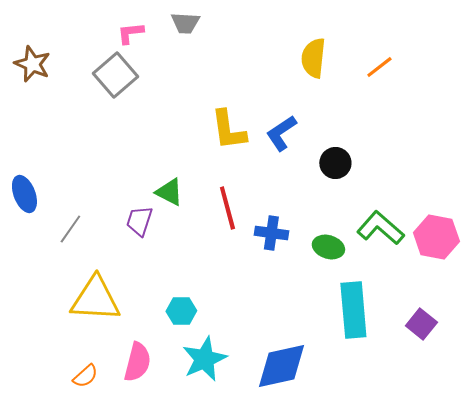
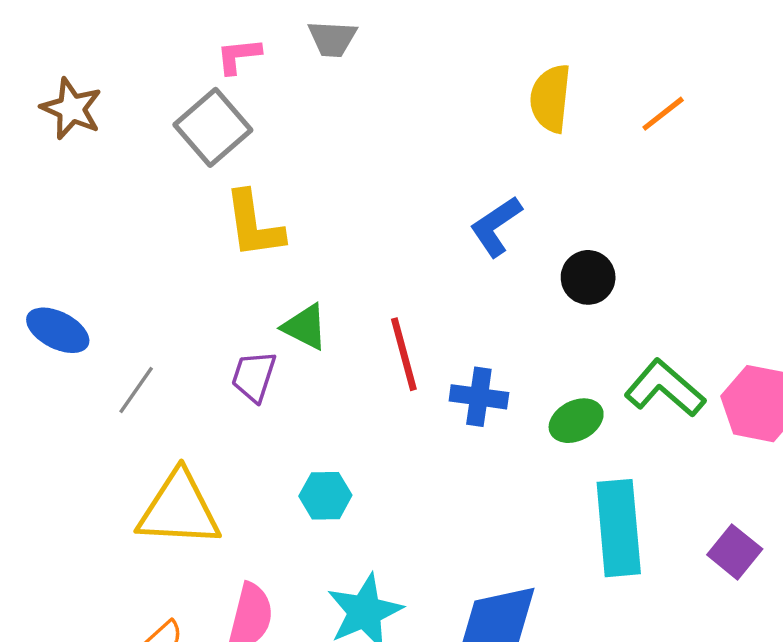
yellow L-shape: (228, 130) -> (254, 225), moved
blue ellipse: (24, 194) -> (58, 330), turned -42
green ellipse: (328, 247) -> (576, 421), turned -44
cyan hexagon: (181, 311) -> (325, 496), moved

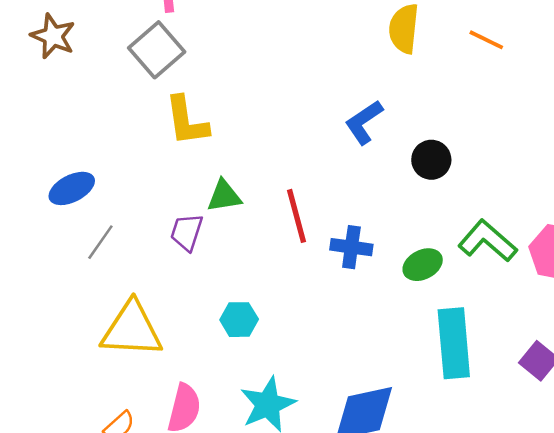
orange line: (663, 114) -> (486, 40), turned 64
green triangle: (305, 327) -> (224, 196), turned -36
blue ellipse: (58, 330) -> (72, 188), moved, turned -54

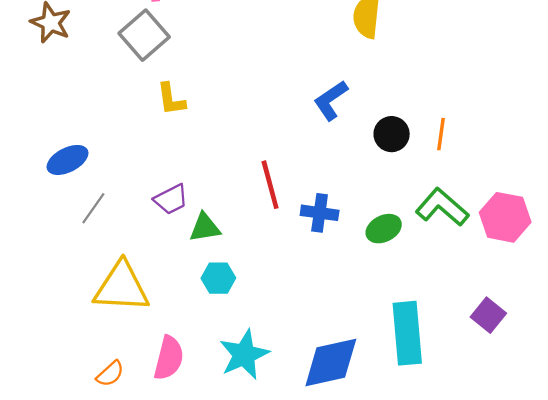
orange line: (486, 40) -> (441, 134), moved, turned 72
yellow L-shape: (187, 121) -> (171, 99), size x0.7
green triangle: (224, 196) -> (205, 227), moved
purple trapezoid: (187, 232) -> (171, 199), turned -135
cyan rectangle: (454, 343) -> (407, 333), moved

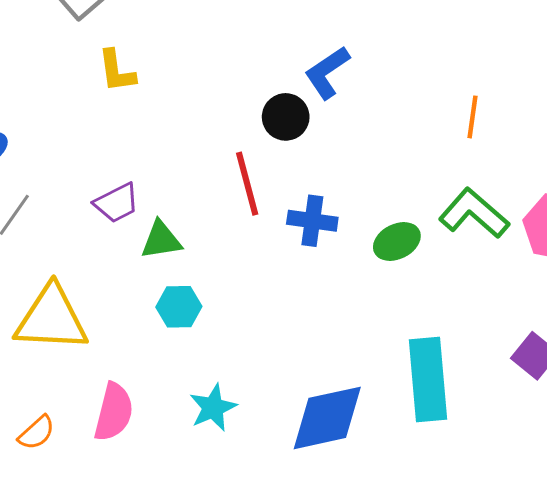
black circle: (392, 134) -> (286, 117), moved
cyan star: (244, 355) -> (213, 408), size x0.7

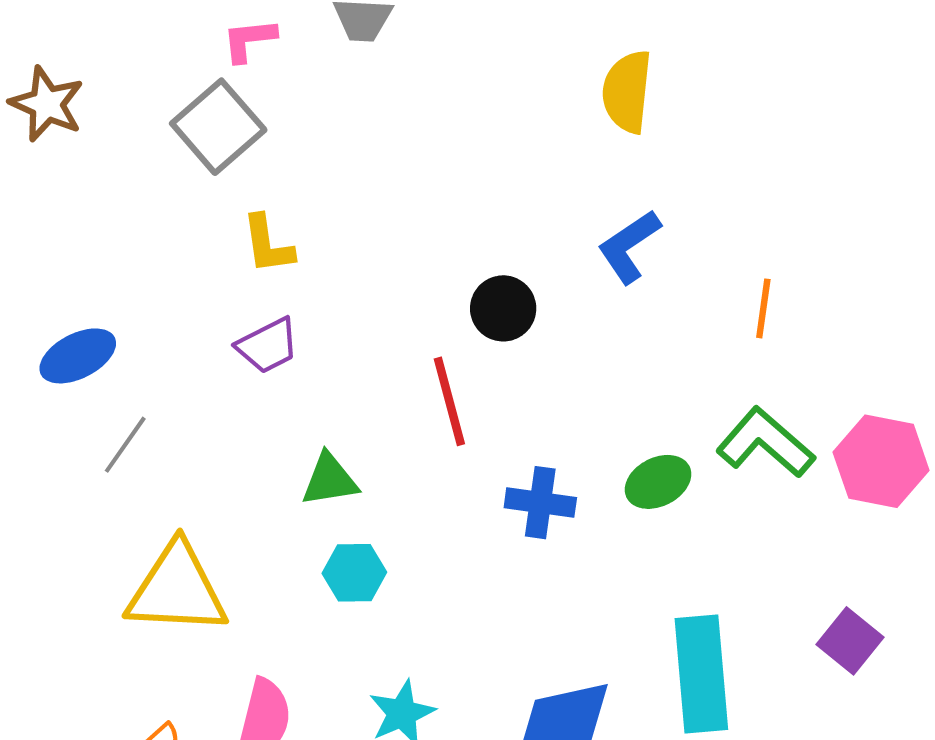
blue L-shape: (327, 72) -> (629, 246), moved
purple trapezoid: (117, 203) -> (268, 346), moved
blue cross: (312, 221) -> (540, 503), moved

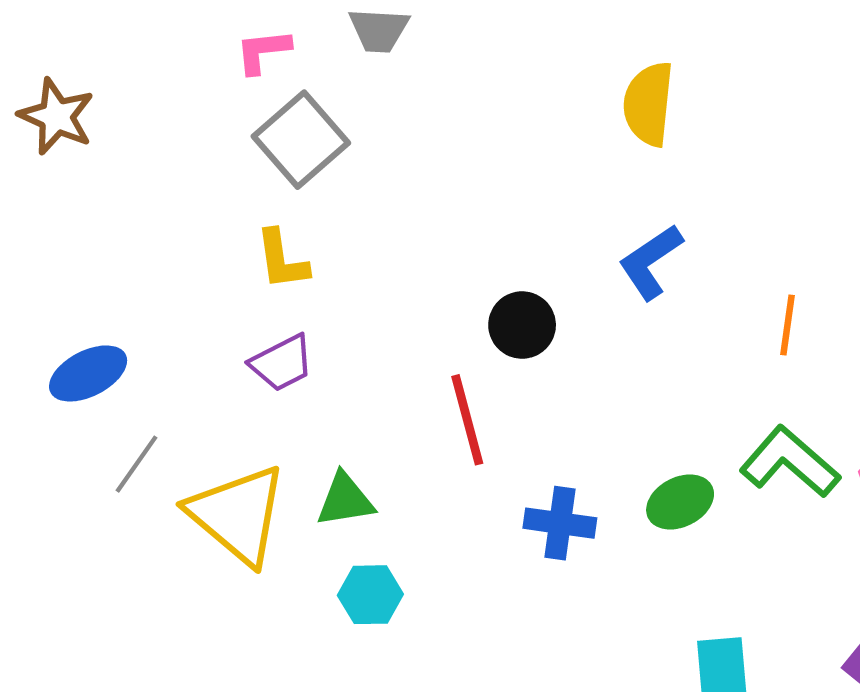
gray square: (218, 127) -> (301, 140), moved
yellow triangle: (177, 589) -> (238, 515), moved, turned 37

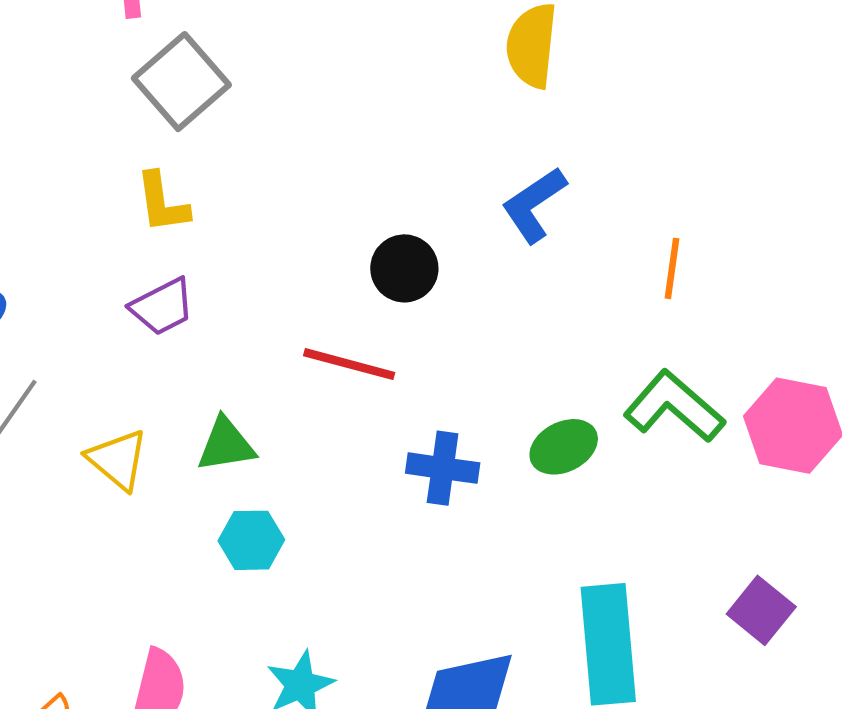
red line: (467, 420) -> (349, 364), turned -60
yellow triangle: (238, 515) -> (118, 460), size x0.6

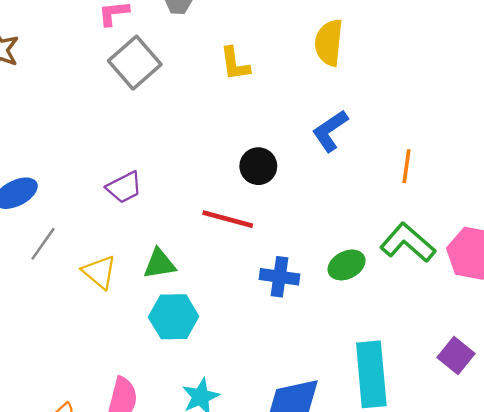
yellow L-shape: (162, 203) -> (235, 64), moved
cyan hexagon: (251, 540) -> (174, 317), size x1.4

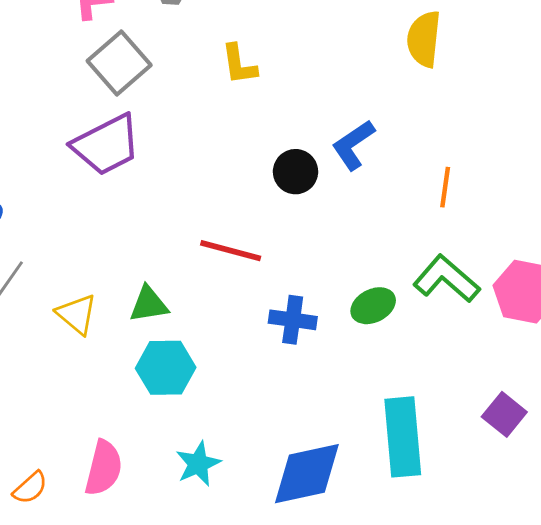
yellow semicircle: (329, 43) -> (424, 39), moved
black circle: (258, 166) -> (296, 172), moved
purple trapezoid: (124, 187) -> (106, 145), moved, size x1.6

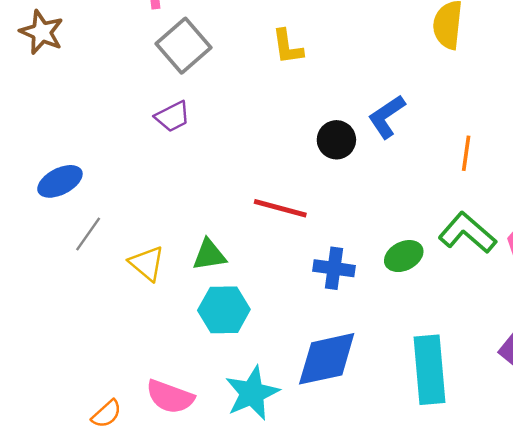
purple trapezoid: (106, 145) -> (173, 117), size x0.6
cyan star: (198, 464) -> (252, 393), size x1.4
pink semicircle: (104, 468) -> (170, 397), turned 96
blue diamond: (307, 474) -> (327, 359), moved

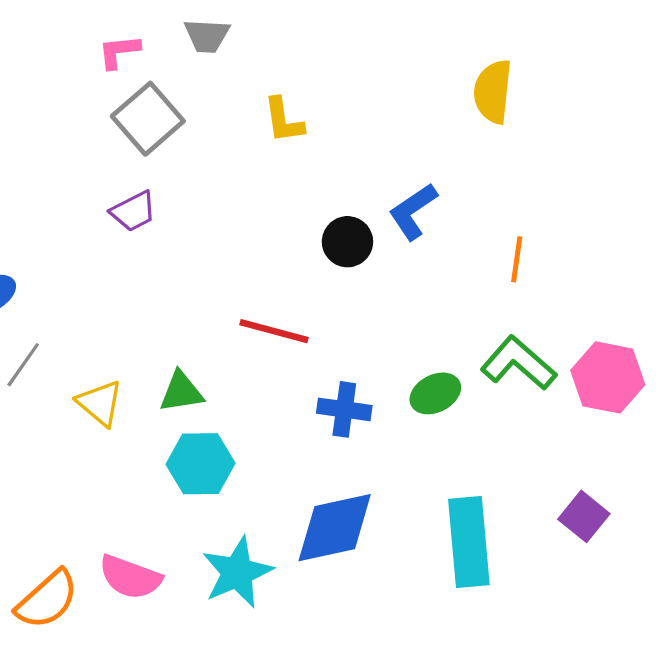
orange semicircle: (106, 414) -> (47, 600), size x1.6

